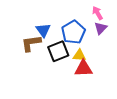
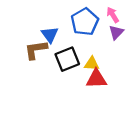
blue pentagon: (73, 32) -> (85, 22), moved

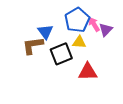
pink arrow: (113, 15) -> (94, 24), moved
yellow triangle: (92, 64) -> (79, 42), moved

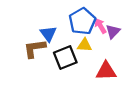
red triangle: (88, 72) -> (106, 71), moved

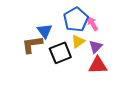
purple triangle: (113, 31) -> (96, 47), moved
yellow triangle: (85, 45) -> (78, 41), turned -40

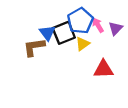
purple triangle: (96, 47) -> (116, 28), moved
black square: (60, 53) -> (64, 33), moved

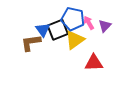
blue pentagon: (80, 21) -> (73, 19), turned -30
yellow triangle: (82, 44) -> (75, 40), size x1.5

